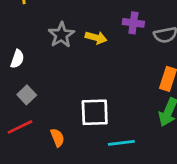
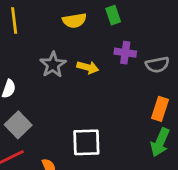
gray square: (27, 95) -> (18, 125), size x1.4

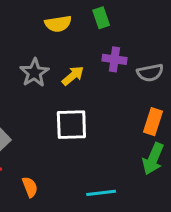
yellow arrow: (88, 67) -> (73, 76), turned -55
white square: (86, 142) -> (71, 125), moved

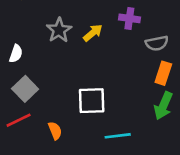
gray semicircle: (150, 73) -> (157, 43), moved
white square: (71, 125) -> (92, 101), moved

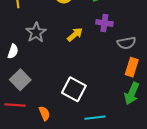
gray star: (59, 30) -> (36, 32), moved
white square: (92, 101) -> (74, 89), turned 30
red line: (19, 120) -> (15, 105), turned 30

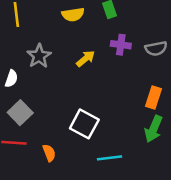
gray semicircle: (126, 43) -> (156, 48), moved

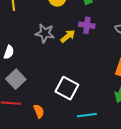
purple cross: (121, 45) -> (87, 25), moved
gray star: (39, 56) -> (45, 33), moved, turned -30

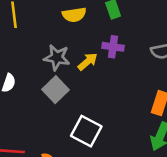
gray square: (16, 79) -> (55, 90), moved

